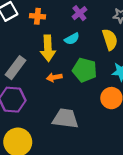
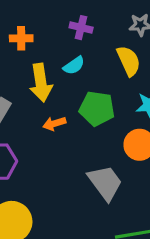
purple cross: (79, 13) -> (81, 28), turned -32
gray trapezoid: (65, 118) -> (105, 183), moved, turned 52

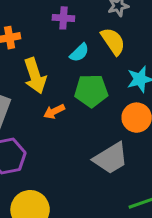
cyan semicircle: (74, 66) -> (79, 53), moved
gray trapezoid: (105, 183) -> (111, 158), turned 105

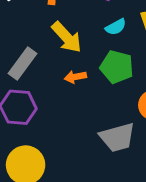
yellow arrow: (35, 76) -> (67, 37), turned -40

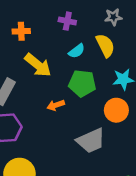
orange arrow: (75, 77) -> (56, 105), moved

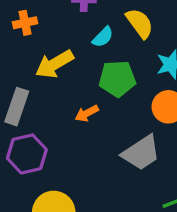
yellow arrow: (38, 65) -> (54, 64), turned 120

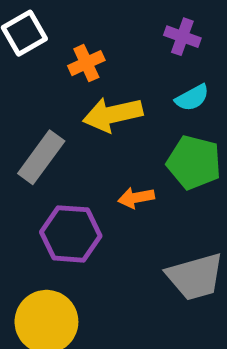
orange cross: (25, 23) -> (86, 63), moved, turned -30
purple hexagon: (27, 154) -> (71, 234), moved

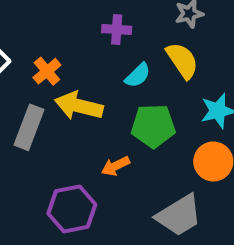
yellow arrow: (113, 114) -> (79, 106), turned 42
gray rectangle: (41, 157) -> (29, 127), moved

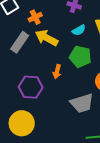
orange arrow: (115, 166) -> (57, 72), turned -64

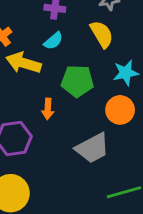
cyan semicircle: (79, 30) -> (53, 41), moved

